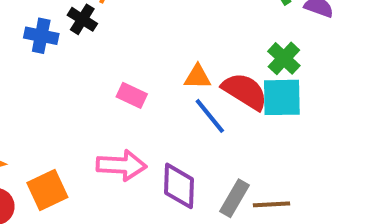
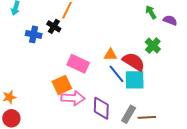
pink rectangle: (132, 95) -> (78, 64), size x1.5
cyan square: (282, 97) -> (135, 80), moved
orange square: (47, 190) -> (62, 85), moved

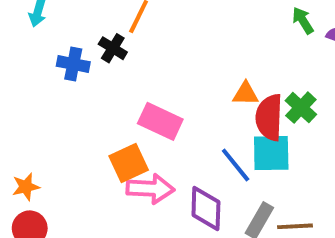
green cross: (153, 46) -> (301, 108), moved
orange triangle: (110, 55) -> (245, 94), moved
red semicircle: (134, 62) -> (269, 117), turned -120
blue line: (116, 74) -> (236, 165), moved

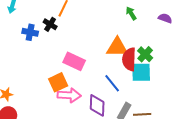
green arrow: (303, 20) -> (131, 13), moved
orange triangle: (245, 94) -> (117, 47), size x1.6
cyan square: (271, 153) -> (141, 72), moved

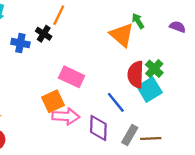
orange triangle: (117, 47) -> (122, 35), moved, turned 40
cyan square: (141, 72) -> (150, 90), turned -30

